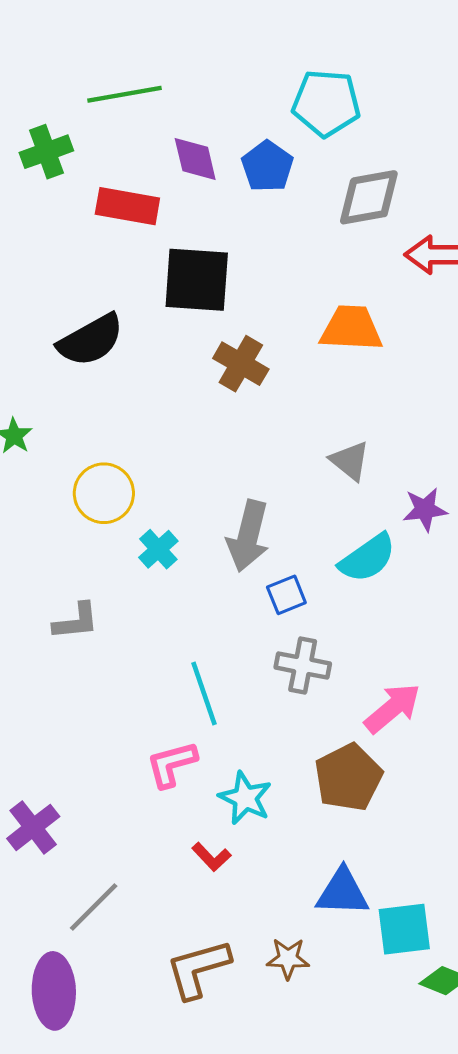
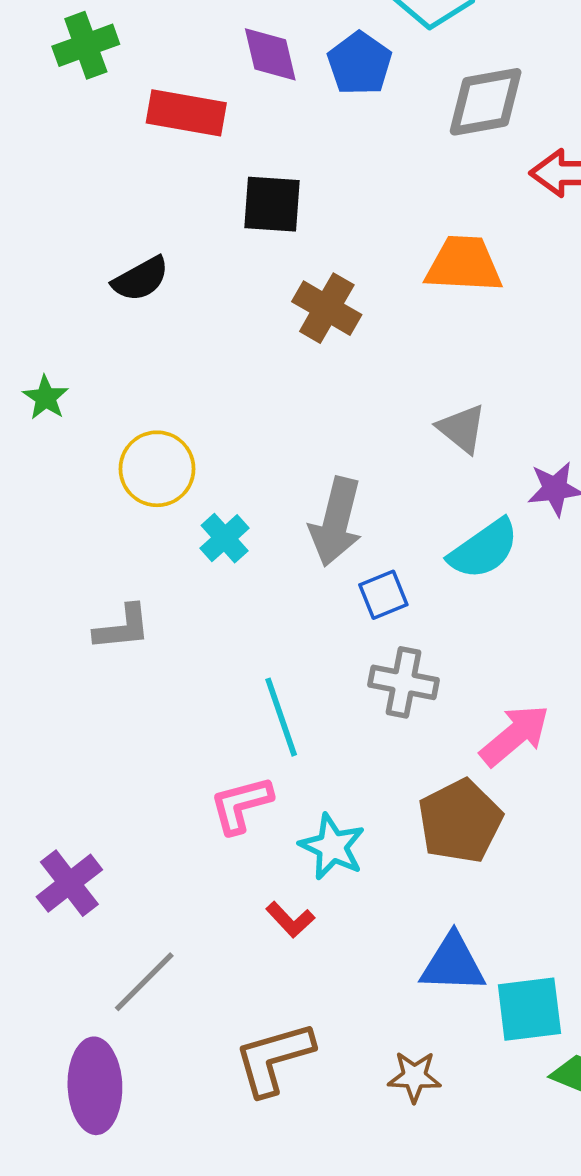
black square: (197, 280) -> (272, 204), size x0.7
black semicircle: (91, 340) -> (141, 279), size x0.7
brown star: (288, 959) -> (414, 1077), moved

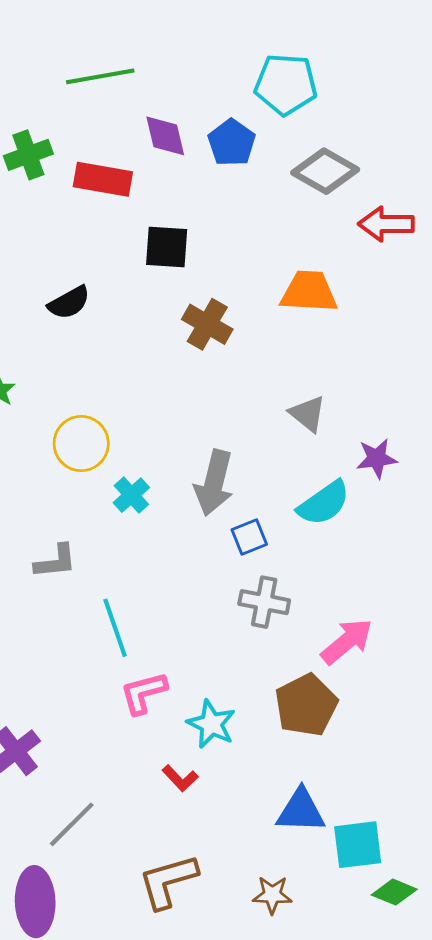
green cross: (86, 45) -> (28, 155), moved
gray diamond: (486, 102) -> (325, 171), turned 40
cyan line: (281, 717) -> (115, 628), moved

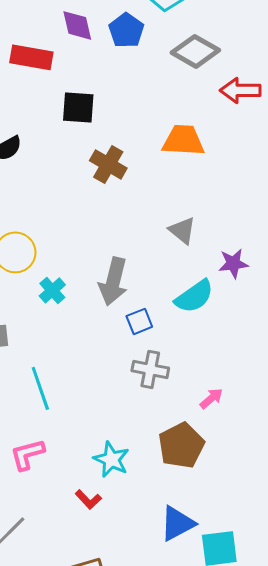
pink arrow: (347, 641) -> (211, 398), size x0.6
pink L-shape: (144, 693) -> (27, 454), moved
blue triangle: (301, 811) -> (177, 523), turned -30

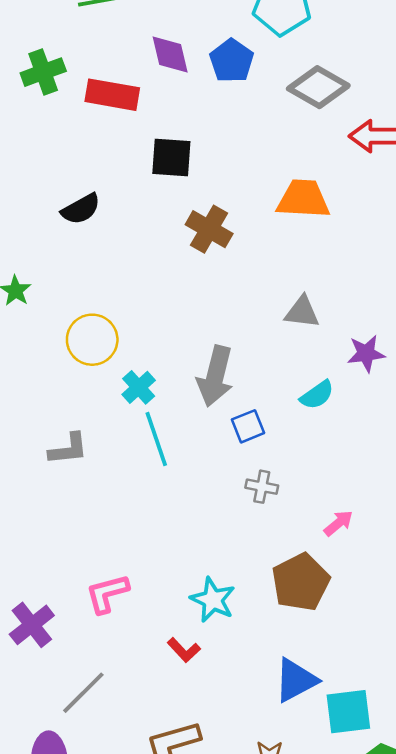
gray triangle: (182, 230) -> (302, 312), turned -32
cyan semicircle: (194, 296) -> (317, 395), size x0.7
gray cross: (150, 369) -> (262, 487), size x0.7
cyan line: (40, 388) -> (156, 439), moved

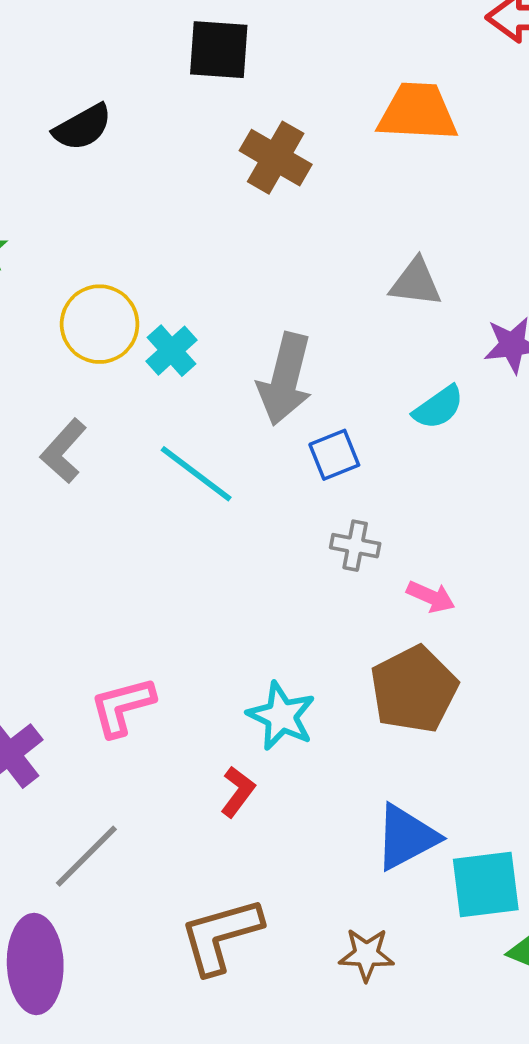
cyan cross: (139, 387) -> (171, 351), moved
cyan line: (156, 439) -> (196, 474), turned -34
gray L-shape: (68, 449) -> (64, 451), moved, turned 138
pink arrow: (338, 523) -> (431, 597), moved, turned 64
red L-shape: (184, 650) -> (238, 792), turned -100

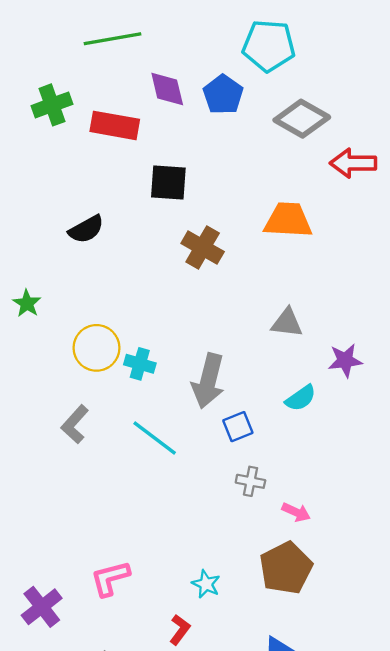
cyan cross: (171, 351) -> (140, 364), turned -32
cyan star: (281, 716) -> (206, 584), size x0.7

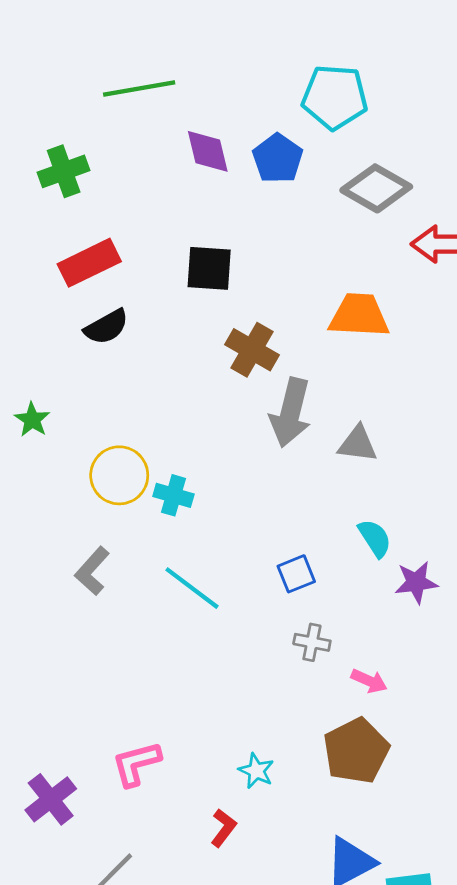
red rectangle: (115, 125) -> (89, 263), moved, turned -36
purple star: (345, 360) -> (416, 582), moved
gray arrow: (208, 381) -> (291, 413), moved
cyan semicircle: (301, 398) -> (375, 538), turned -88

